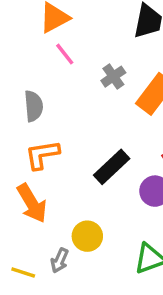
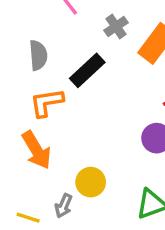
black rectangle: (112, 167) -> (87, 70), moved

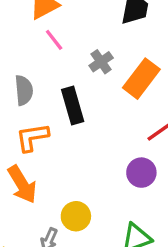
black rectangle: (87, 70) -> (73, 105), turned -63

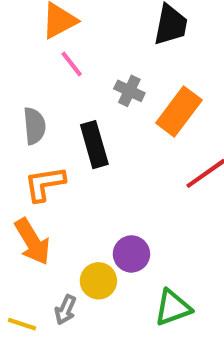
gray cross: (101, 62) -> (129, 91), turned -30
purple circle: (141, 173) -> (131, 254), moved

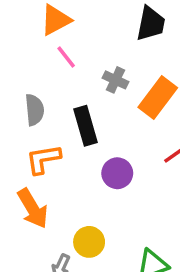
purple circle: (131, 254) -> (117, 173), moved

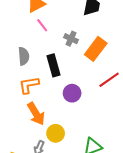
orange arrow: (33, 208) -> (36, 114), moved

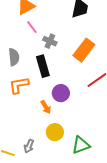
gray cross: (71, 39) -> (50, 41), moved
orange arrow: (36, 114) -> (46, 107), moved, size x0.6
yellow circle: (56, 133) -> (55, 132), moved

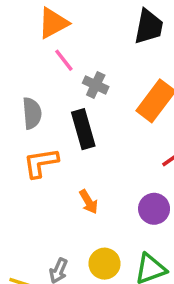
purple circle: (61, 93) -> (154, 209), moved
yellow circle: (55, 132) -> (104, 264), moved

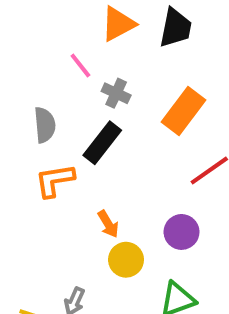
orange triangle: (53, 23) -> (118, 24), moved
black rectangle: (83, 129) -> (102, 143), turned 54
yellow circle: (104, 264) -> (126, 260), moved

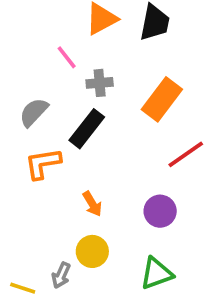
gray cross: (116, 93) -> (100, 83), turned -30
gray semicircle: (45, 125) -> (34, 112), turned -132
yellow circle: (126, 260) -> (92, 251), moved

